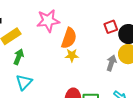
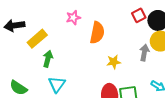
pink star: (48, 21) -> (73, 18), size x0.6
yellow star: (72, 55) -> (114, 62), moved

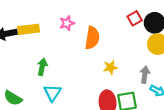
yellow rectangle: (37, 39) -> (29, 29), moved, turned 36
gray arrow: (144, 53) -> (145, 75), moved

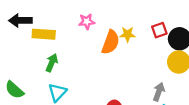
yellow rectangle: (29, 29) -> (44, 34), moved
yellow star: (110, 67) -> (128, 34), moved

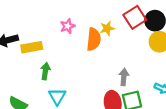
red square: (159, 30) -> (135, 17), size x1.5
gray arrow: (159, 92) -> (124, 77), moved

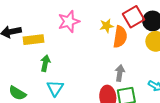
pink star: (68, 26) -> (69, 21), size x1.5
orange semicircle: (94, 39) -> (120, 37), moved

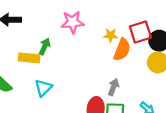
yellow rectangle: (34, 40) -> (29, 58), moved
green arrow: (45, 63) -> (45, 46), moved

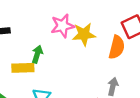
yellow star: (111, 35) -> (84, 34), moved, size x1.5

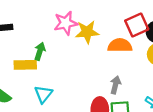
orange semicircle: (117, 47) -> (120, 45), turned -105

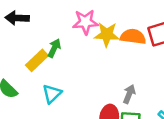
orange semicircle: (120, 45) -> (133, 37), moved
yellow rectangle: (25, 65) -> (37, 60), turned -50

